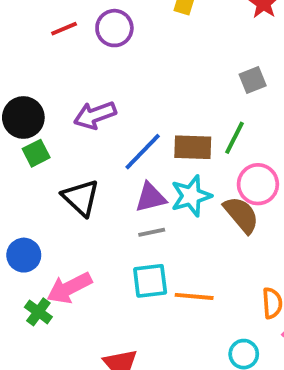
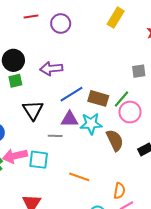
purple circle: (114, 28) -> (61, 23), moved
red line: (64, 29) -> (31, 17), moved
pink circle: (258, 184) -> (130, 112), moved
gray line: (152, 232) -> (55, 136), moved
cyan square: (150, 281) -> (39, 160), moved

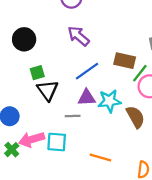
purple arrow: (51, 69) -> (79, 36), moved, turned 50
green square: (15, 81) -> (37, 73), moved
brown rectangle: (98, 98) -> (125, 61), moved

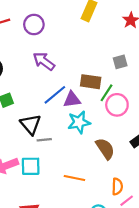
black triangle: (48, 90) -> (31, 124), moved
purple triangle: (87, 98) -> (72, 100), moved
brown semicircle: (135, 117) -> (105, 149), moved

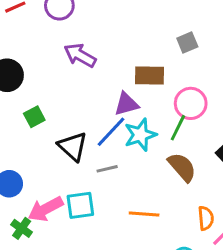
green line: (107, 93) -> (178, 128), moved
blue line: (55, 95) -> (111, 132), moved
gray line: (44, 140) -> (107, 169), moved

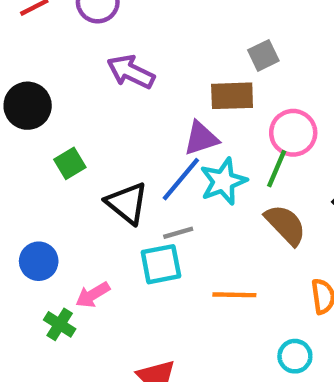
gray square: (187, 43) -> (263, 55), moved
cyan square: (80, 205) -> (161, 264), moved
pink arrow: (46, 209) -> (93, 295), size x0.7

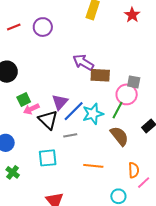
gray square: (263, 55) -> (134, 82), moved, turned 32
purple arrow: (131, 72) -> (83, 62), moved
purple triangle: (201, 138) -> (60, 102), moved, turned -36
cyan square: (161, 264) -> (48, 158), moved
pink arrow: (93, 295) -> (31, 109), moved

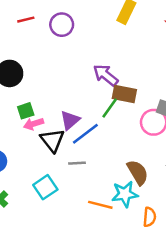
green line: (118, 110) -> (110, 108), moved
cyan star: (93, 114) -> (125, 194), moved
cyan square: (48, 158) -> (45, 187), turned -36

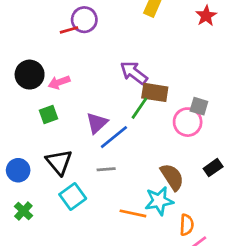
red line: (26, 20) -> (69, 30), moved
pink arrow: (33, 124) -> (59, 82), moved
black triangle: (52, 140) -> (59, 162), moved

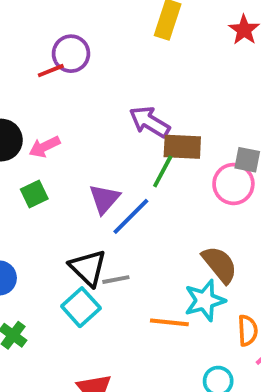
black triangle: (59, 162) -> (88, 268), moved
gray line: (106, 169) -> (116, 280), moved

